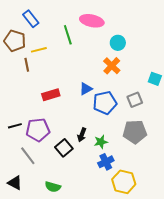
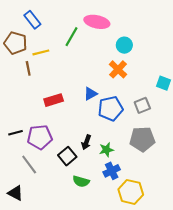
green line: (68, 35) -> (71, 37), turned 48
green semicircle: (53, 187) -> (81, 181), moved

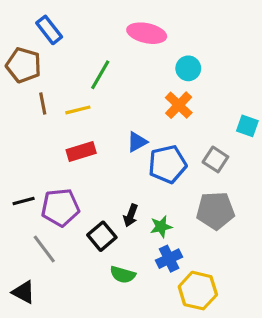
green line: (71, 37) -> (100, 75), moved
yellow line: (41, 52) -> (78, 110), moved
gray square: (142, 105) -> (215, 159), turned -35

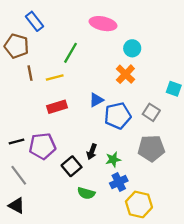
gray line: (44, 249) -> (19, 175), moved

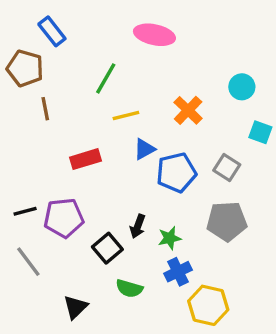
cyan circle: (132, 48) -> (242, 87), moved
yellow line: (55, 78) -> (126, 115), moved
black triangle: (17, 206) -> (75, 307), moved, turned 48

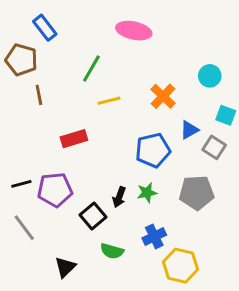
blue triangle: (144, 149) -> (189, 130), moved
gray square: (227, 168) -> (214, 147), moved
green star: (170, 238) -> (147, 193), moved

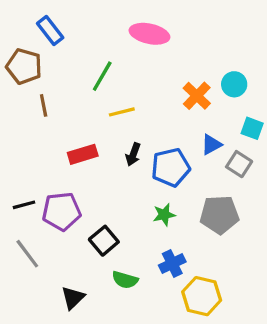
orange cross: (163, 96) -> (197, 96), moved
black arrow: (119, 197) -> (133, 154), moved

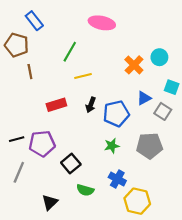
gray line: (27, 254) -> (19, 172), turned 60
blue cross: (172, 263) -> (117, 179), turned -35

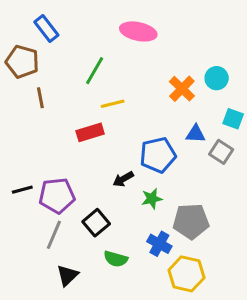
blue triangle: (144, 98) -> (195, 134), turned 32
red rectangle: (56, 105) -> (90, 132), moved
black arrow: (91, 105) -> (123, 179), moved, turned 40
gray pentagon: (149, 146) -> (191, 221), moved
gray line: (19, 172) -> (54, 235), moved

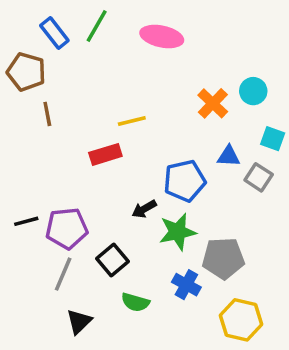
green line: (95, 71) -> (97, 26), moved
green star: (152, 199) -> (178, 232), size x1.5
yellow hexagon: (186, 274) -> (241, 320), moved

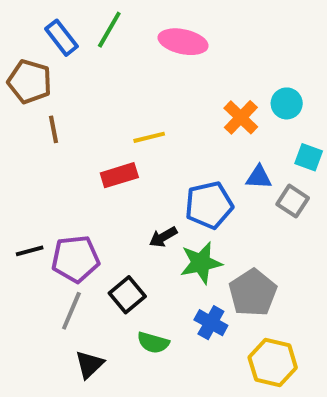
gray pentagon: (223, 258) -> (253, 293), turned -30

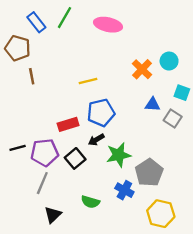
red rectangle: (119, 175) -> (68, 124), moved
blue pentagon: (209, 205) -> (101, 113), moved
black square: (127, 295) -> (75, 158), moved

